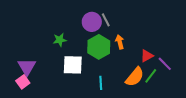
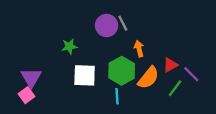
green hexagon: (99, 47) -> (122, 71), moved
orange semicircle: (135, 77) -> (148, 78), moved

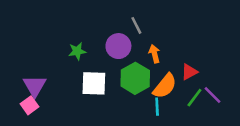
purple circle: (107, 26) -> (118, 46), moved
purple line: (191, 74) -> (212, 95), moved
cyan line: (117, 96) -> (157, 107), moved

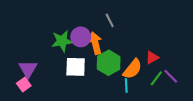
purple circle: (118, 46) -> (81, 37), moved
green star: (77, 51) -> (62, 41), size x1.5
orange arrow: (154, 54) -> (95, 43), moved, size x1.5

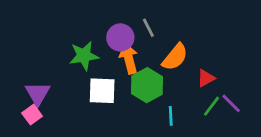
purple circle: (81, 37) -> (120, 37), moved
orange semicircle: (132, 69) -> (175, 57), moved

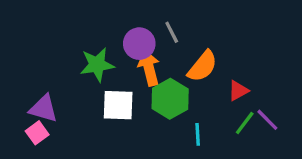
purple triangle: (38, 94) -> (44, 108), turned -44

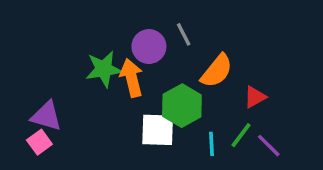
orange arrow: (149, 68) -> (132, 78), moved
white square: (118, 105) -> (158, 130), moved
purple line: (267, 120) -> (269, 146), moved
green line: (245, 123) -> (241, 135), moved

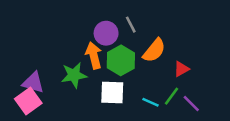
green star: (104, 69) -> (74, 75), moved
green hexagon: (182, 106) -> (121, 60), moved
pink square: (39, 142) -> (28, 101), size x1.5
cyan line: (211, 144) -> (151, 102), turned -63

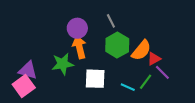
purple circle: (106, 33) -> (77, 28), moved
orange semicircle: (154, 50) -> (141, 50), moved
green hexagon: (121, 60) -> (117, 45), moved
purple line: (191, 104) -> (162, 72), moved

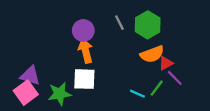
green hexagon: (117, 45) -> (148, 25), moved
orange semicircle: (141, 50) -> (152, 54), turned 30
green star: (63, 64) -> (60, 94), moved
white square: (95, 79) -> (84, 79), moved

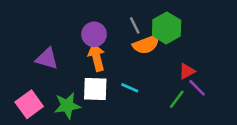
orange semicircle: (152, 54) -> (146, 45), moved
purple triangle: (30, 76) -> (47, 59), moved
cyan line: (137, 94) -> (130, 88), moved

